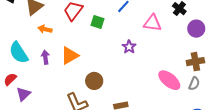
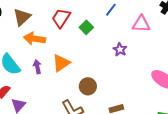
green square: (97, 22) -> (86, 27), turned 32
orange arrow: (45, 29) -> (35, 39), size x1.5

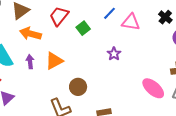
pink triangle: (141, 24) -> (131, 22), moved

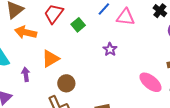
purple arrow: (30, 62) -> (26, 74), moved
brown circle: (78, 87) -> (66, 83), moved

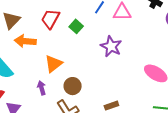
purple star: (110, 49) -> (111, 46), size x1.5
purple arrow: (26, 74) -> (42, 88), moved

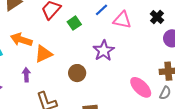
orange arrow: (25, 41) -> (21, 40), moved
brown circle: (73, 86) -> (77, 73), moved

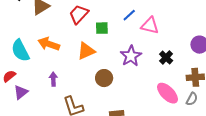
black cross: (157, 17) -> (166, 57), moved
green square: (74, 23) -> (102, 28), turned 32
orange triangle: (44, 54) -> (86, 51), moved

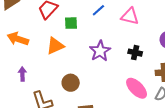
pink triangle: (150, 26) -> (130, 16), moved
black cross: (166, 57) -> (135, 53), turned -32
brown circle: (104, 78) -> (71, 83), moved

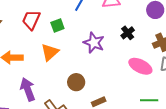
black cross: (135, 53) -> (128, 33), turned -32
purple arrow: (22, 74) -> (28, 89), size x1.6

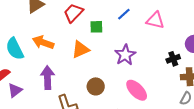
black cross: (128, 33) -> (173, 59), moved
pink ellipse: (140, 66) -> (137, 90), moved

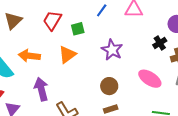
brown circle: (96, 86) -> (109, 86), moved
pink ellipse: (137, 90) -> (150, 79), moved

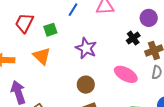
orange triangle: (67, 54) -> (42, 56), turned -36

